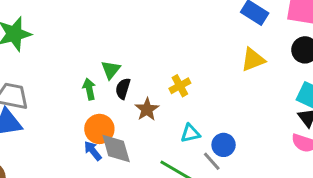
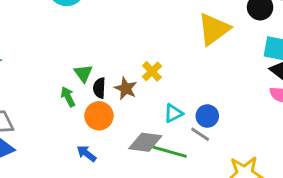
yellow triangle: (253, 60) -> (214, 29), size x1.4
brown star: (147, 109) -> (126, 88), moved
orange circle: (99, 129) -> (99, 116), moved
gray diamond: (116, 148) -> (145, 142), moved, turned -52

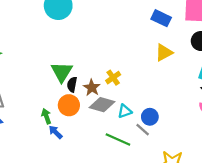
yellow triangle: (214, 29) -> (164, 52), size x0.7
green triangle: (83, 73) -> (62, 72), size x1.5
green arrow: (68, 97) -> (46, 116), moved
gray diamond: (145, 142) -> (102, 105), moved

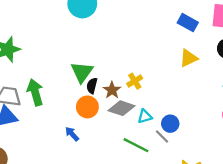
green arrow: (46, 116) -> (35, 92), moved, size x1.6

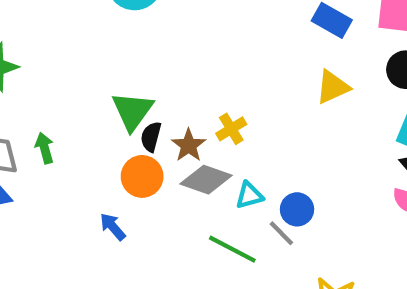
green arrow: (35, 92) -> (45, 148), size x0.6

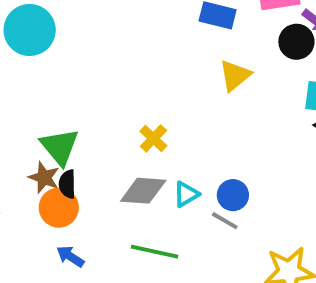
black semicircle: (151, 137) -> (67, 184), moved
brown star: (189, 145) -> (44, 177), moved
orange circle: (142, 176) -> (59, 208), moved
green line: (232, 249) -> (155, 252), moved

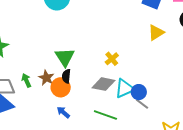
brown star: (44, 177) -> (46, 78), moved
cyan triangle: (186, 194) -> (125, 88), size x1.5
blue circle: (233, 195) -> (139, 92), moved

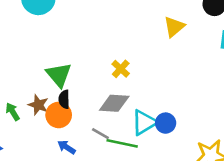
cyan triangle: (125, 88) -> (144, 122), moved
blue circle: (139, 92) -> (166, 123), moved
gray line: (142, 104) -> (100, 134), moved

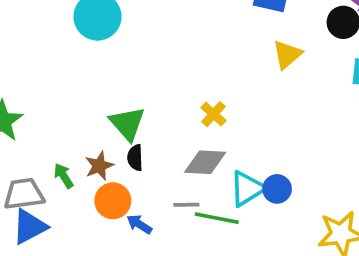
brown star: (38, 105) -> (99, 166), turned 30
orange circle: (59, 115) -> (113, 201), moved
gray line: (100, 134) -> (186, 205), turned -30

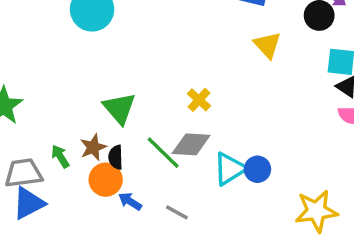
yellow triangle: (287, 55) -> (267, 45), turned -32
black semicircle: (135, 158) -> (116, 157), moved
gray line: (186, 205) -> (177, 212), moved, turned 30
green line: (217, 218) -> (163, 153), moved, turned 33

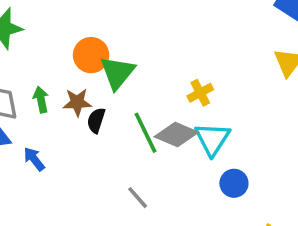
cyan triangle: (230, 169) -> (212, 139), moved, turned -45
orange circle: (106, 180) -> (91, 55), moved
blue arrow: (130, 201) -> (34, 159), moved

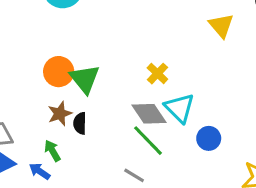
green arrow: (41, 100) -> (52, 151), moved
green line: (145, 133) -> (148, 141), moved
gray diamond: (176, 135) -> (149, 114), turned 51

